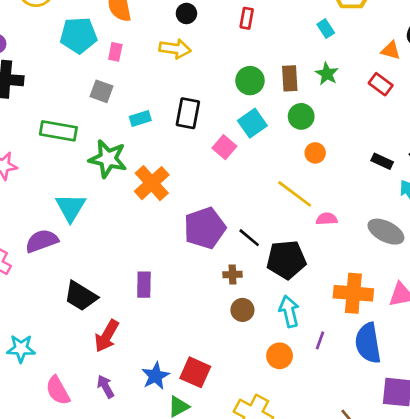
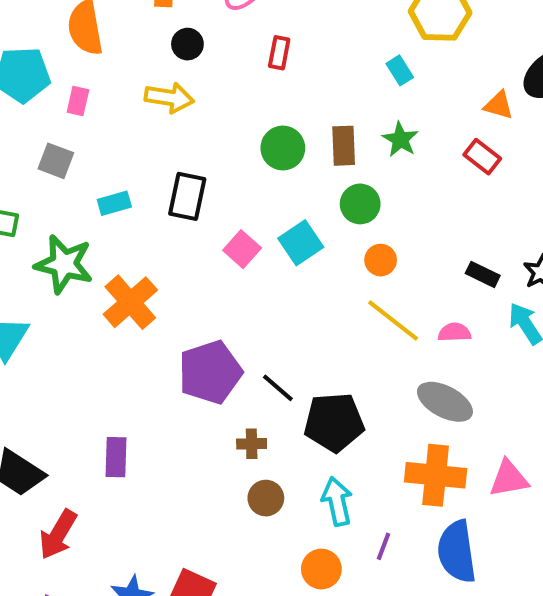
cyan square: (252, 123) -> (301, 243), moved
yellow line: (295, 194) -> (393, 321), moved
pink semicircle: (327, 219) -> (454, 332), moved
gray ellipse: (386, 232) -> (445, 402), moved

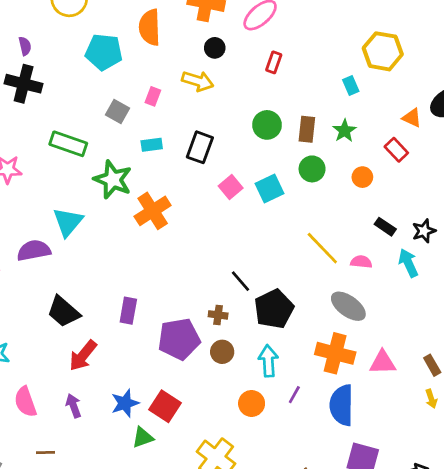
pink rectangle: (78, 101) -> (153, 96), moved
orange circle: (381, 260) -> (362, 177), moved
purple pentagon: (210, 372) -> (179, 339), moved
black pentagon: (334, 422) -> (274, 309), turned -30

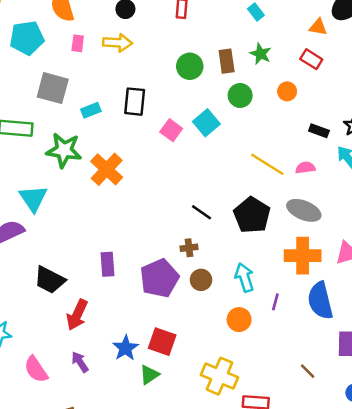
pink rectangle: (153, 96) -> (78, 43), moved
gray square: (118, 111) -> (53, 88), size x1.5
black pentagon: (274, 309) -> (252, 215), moved

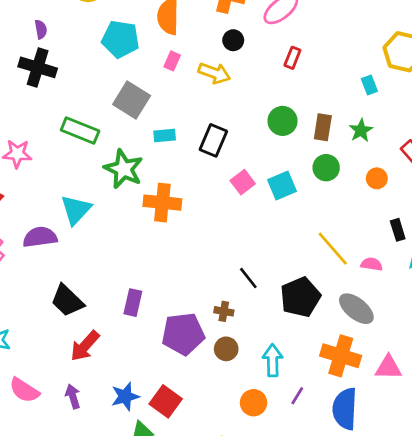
black rectangle: (319, 131) -> (398, 230), turned 36
orange cross: (107, 169) -> (162, 203), turned 36
pink semicircle: (36, 369) -> (24, 390), turned -40

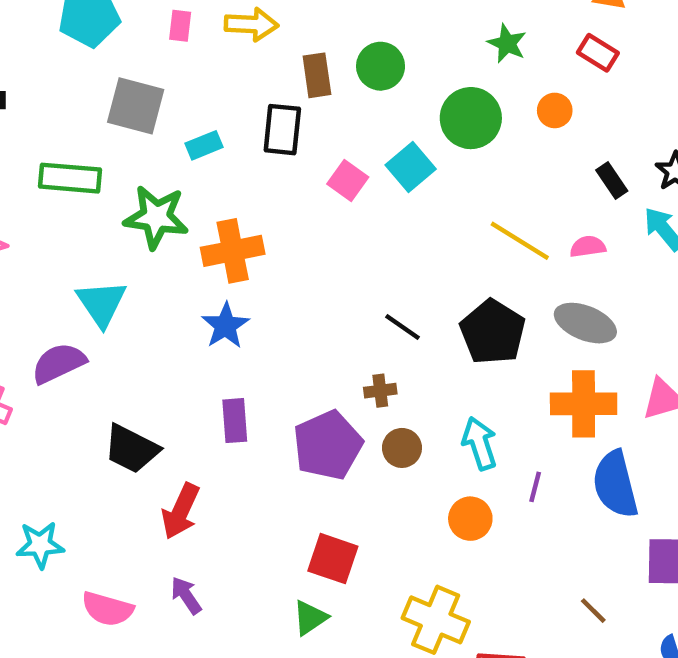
brown rectangle: (323, 127) -> (317, 75), moved
green circle: (326, 168) -> (471, 118), size x1.4
blue star: (125, 396) -> (226, 326), moved

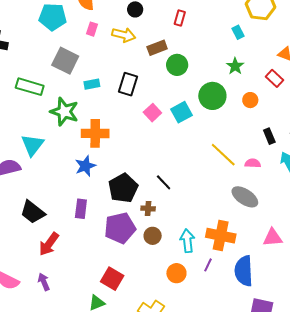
brown rectangle: (317, 75) -> (157, 48), moved, turned 66
black pentagon: (493, 332) -> (123, 188), moved
orange cross: (584, 404) -> (221, 236), moved

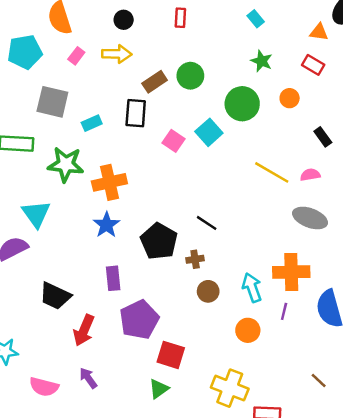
pink rectangle: (92, 29) -> (76, 56), turned 32
brown rectangle: (157, 48) -> (155, 82), moved
purple pentagon: (120, 228) -> (139, 320), moved

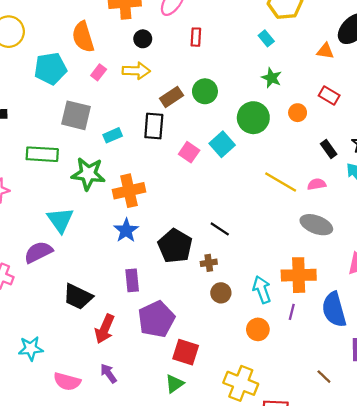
red rectangle: (313, 65) -> (329, 95), moved

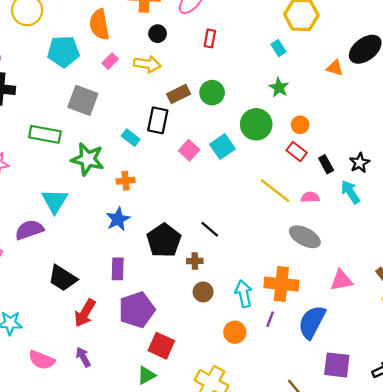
red rectangle: (329, 95) -> (297, 152), moved
cyan rectangle: (113, 135) -> (131, 138), moved, turned 54
orange cross: (129, 191) -> (126, 181), size x0.6
blue semicircle: (334, 310) -> (312, 322), turned 36

